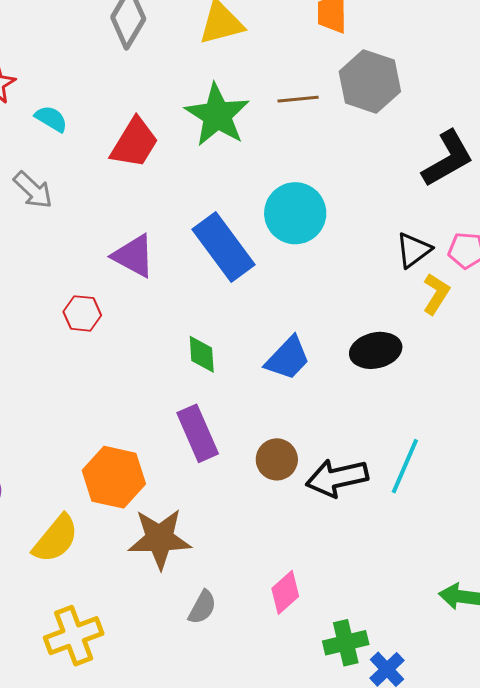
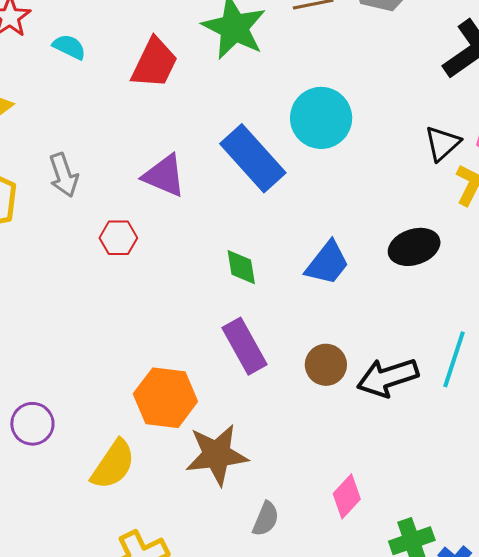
gray arrow: (33, 190) -> (64, 175), moved, turned 33

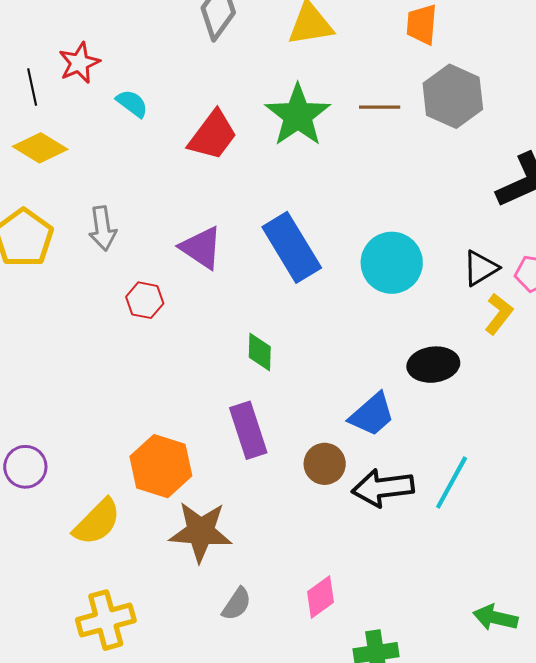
cyan circle: (321, 118) -> (392, 263), moved
blue trapezoid: (327, 263) -> (372, 415), moved

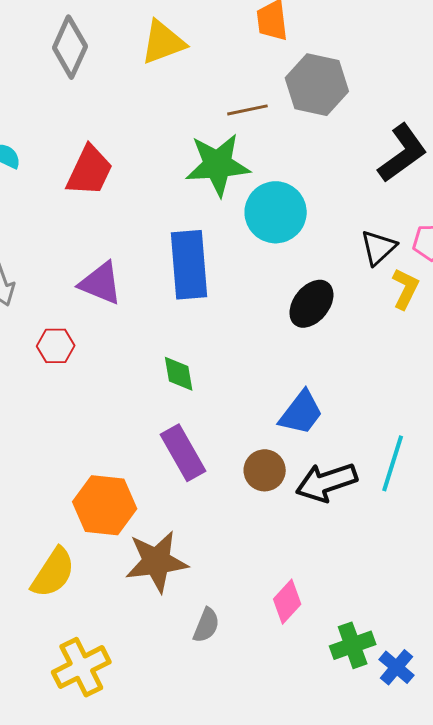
green star: (298, 115) -> (218, 165), moved, turned -30
blue rectangle: (292, 247) -> (189, 265), turned 38
cyan circle: (392, 263) -> (276, 212), moved
black ellipse: (433, 365) -> (311, 304), moved, turned -33

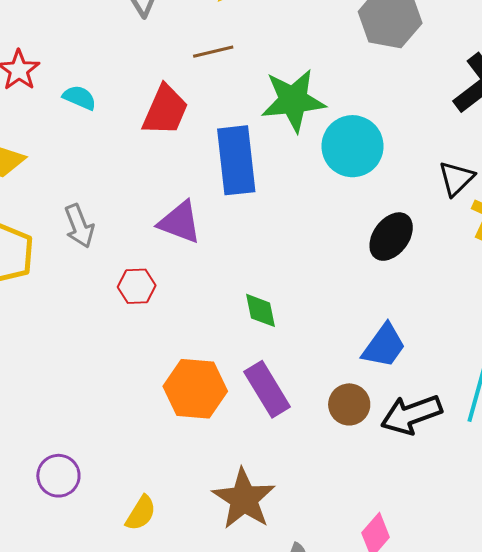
brown line: (247, 110) -> (213, 52), moved
blue rectangle: (189, 265) -> (236, 160), moved
orange hexagon: (105, 505) -> (195, 389), moved
brown star: (156, 562) -> (244, 499), turned -30
yellow semicircle: (53, 573) -> (141, 513), size x0.7

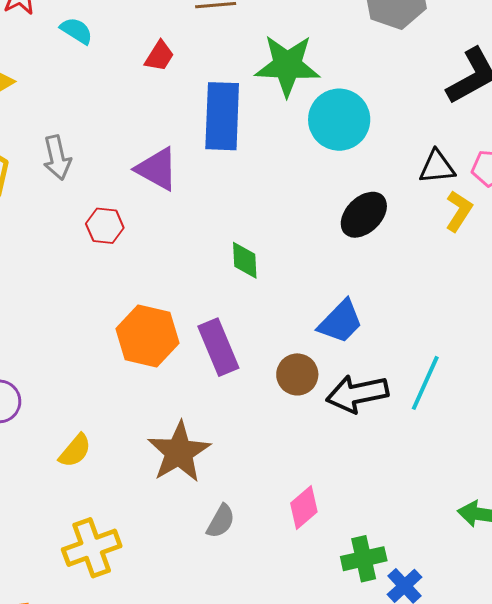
red trapezoid: (165, 110) -> (159, 56), size x0.6
black triangle: (456, 178) -> (437, 167), turned 30
green diamond: (261, 310) -> (245, 260), moved

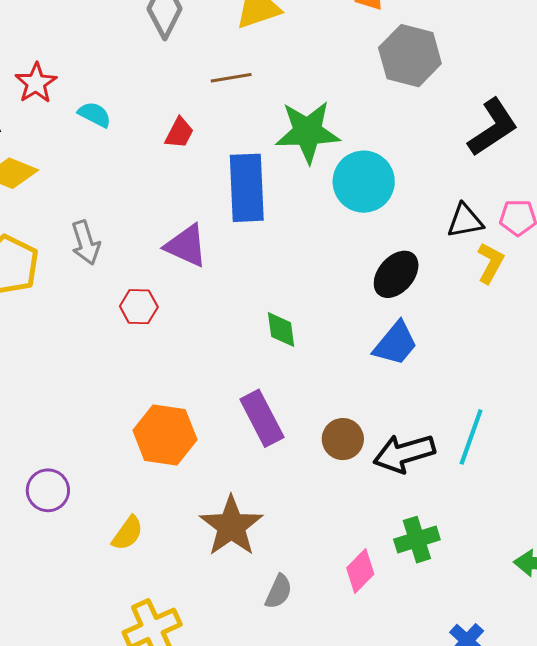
blue trapezoid: (340, 322) -> (395, 344), moved
orange hexagon: (147, 336) -> (165, 435), moved
green cross: (364, 559) -> (417, 540), moved

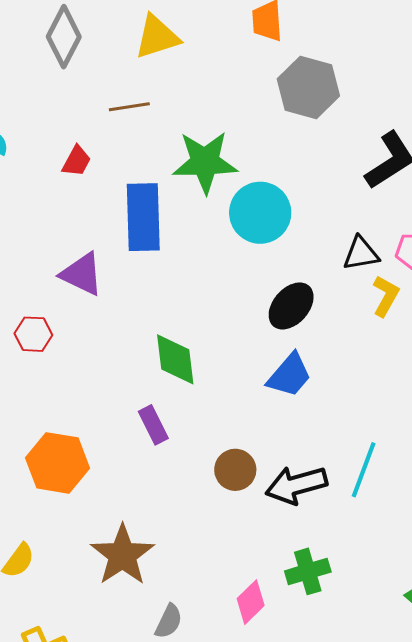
green diamond: (281, 330) -> (175, 359), size x1.4
purple rectangle: (262, 418) -> (153, 425), moved, size x0.7

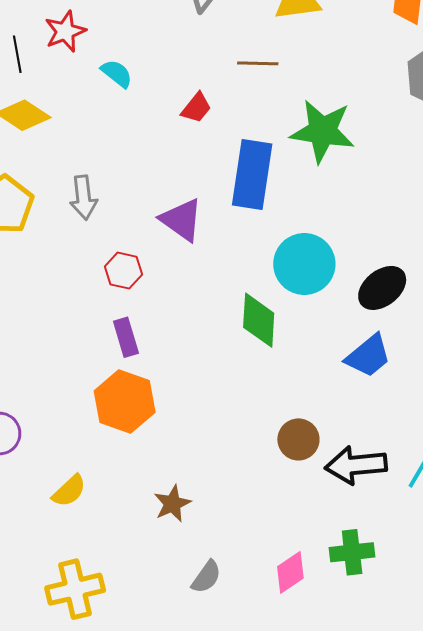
cyan circle: (260, 213) -> (304, 264), moved
purple rectangle: (153, 425) -> (126, 337), moved
brown star: (122, 555) -> (172, 504), size x0.6

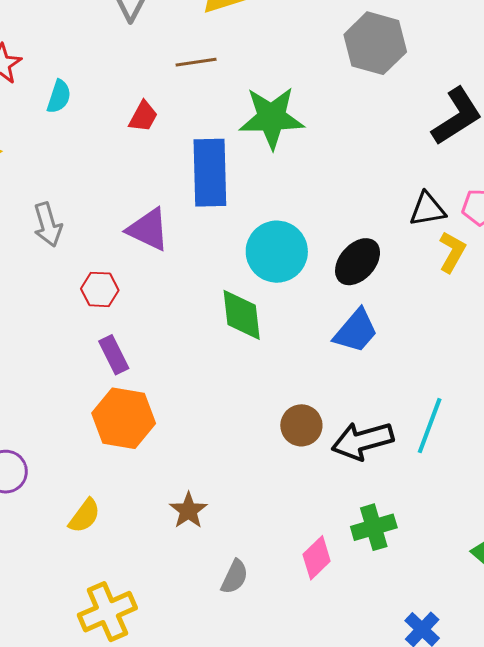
cyan semicircle: (117, 74) -> (59, 97), turned 80

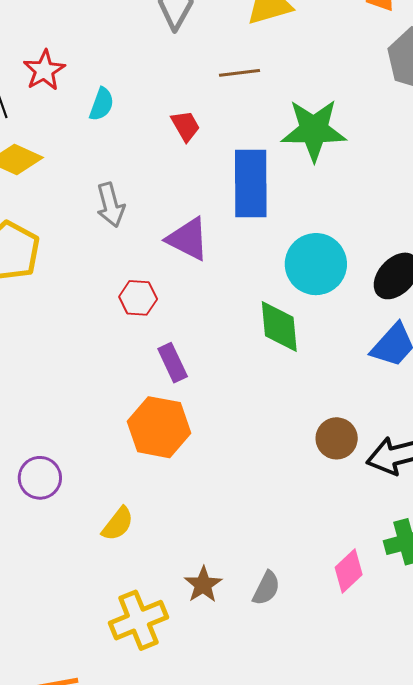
red trapezoid: (143, 116) -> (185, 126), turned -60
gray arrow: (48, 225) -> (110, 205), moved
purple rectangle: (114, 355) -> (173, 363), moved
brown star: (188, 510) -> (203, 585), moved

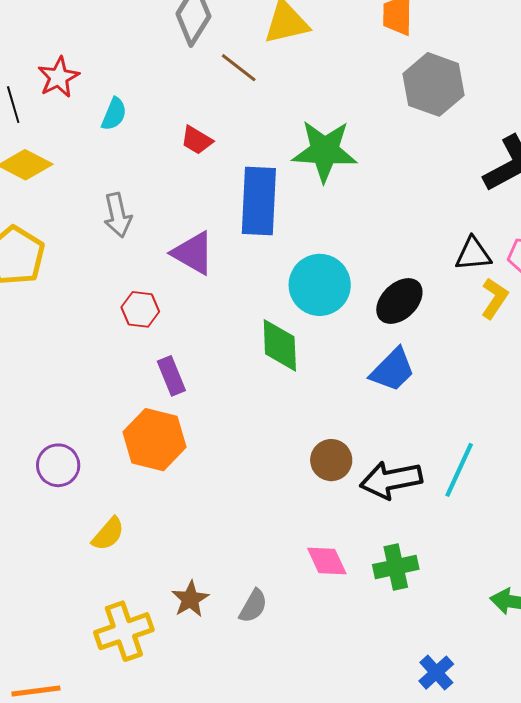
brown line: (239, 73) -> (239, 68), moved, turned 42
red trapezoid: (185, 126) -> (197, 140), turned 148
purple circle: (40, 478) -> (58, 465), moved
pink diamond: (349, 571) -> (327, 561), moved, turned -75

